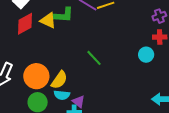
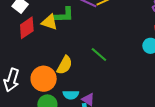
yellow semicircle: (59, 80) -> (65, 65), moved

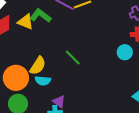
green L-shape: (64, 15) -> (41, 16), turned -145
cyan semicircle: (71, 95) -> (43, 81), moved

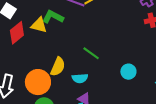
cyan circle: (125, 52) -> (128, 72), moved
cyan semicircle: (43, 81) -> (80, 78), moved

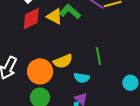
green line: (91, 53) -> (98, 56), turned 30
yellow semicircle: (58, 67) -> (63, 61), turned 30

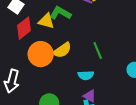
yellow semicircle: (63, 61) -> (62, 50), moved
orange circle: (40, 71) -> (41, 54), moved

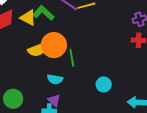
orange circle: (41, 54) -> (54, 45), moved

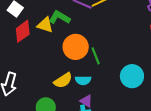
yellow semicircle: (37, 50) -> (63, 80), moved
cyan circle: (104, 84) -> (132, 76), size x1.5

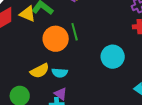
green line: (96, 56) -> (75, 32), moved
cyan circle: (132, 76) -> (113, 57), moved

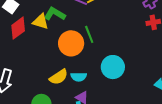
cyan circle: (113, 57) -> (113, 67), moved

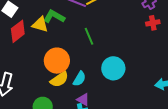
orange circle: (71, 43) -> (57, 61), moved
cyan semicircle: (79, 77) -> (79, 79), turned -56

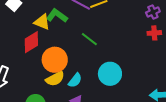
red diamond: (18, 31) -> (31, 42), moved
green line: (89, 36) -> (89, 39), turned -36

